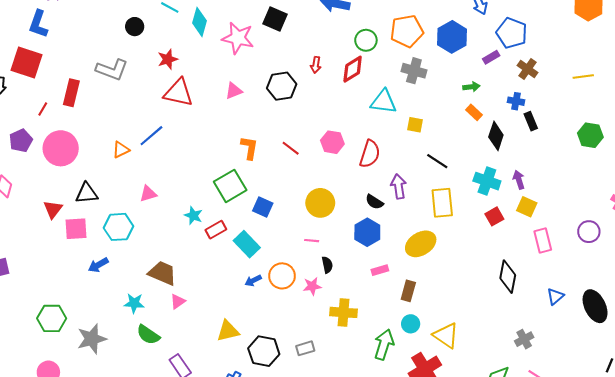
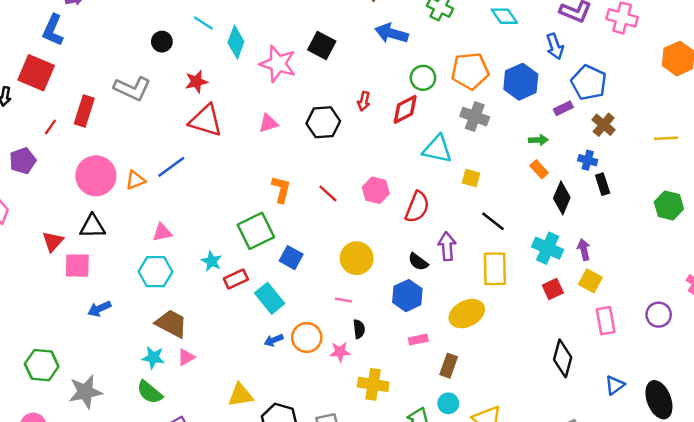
pink circle: (61, 148) -> (96, 176), moved
cyan hexagon: (119, 227) -> (156, 272), moved
cyan star: (134, 303) -> (153, 358), moved

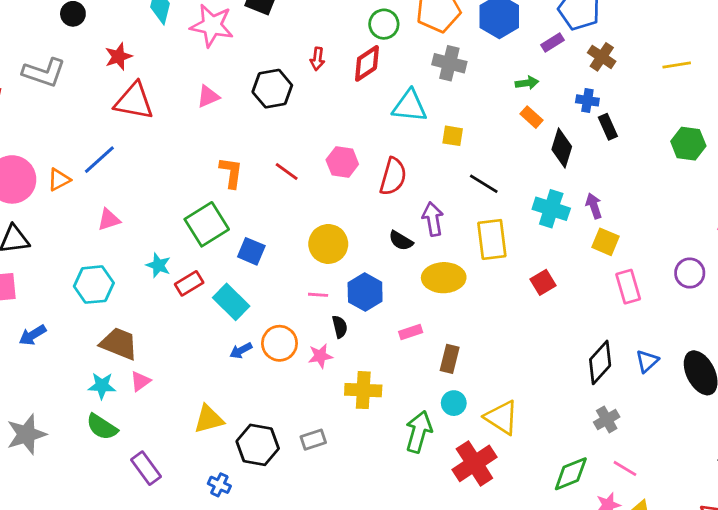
pink triangle: (162, 232) -> (109, 220), moved
red square: (553, 289) -> (543, 282), moved
blue hexagon: (407, 296) -> (365, 292), moved
yellow ellipse: (467, 314) -> (444, 278), moved, turned 32
black diamond: (563, 358) -> (600, 362), moved, turned 33

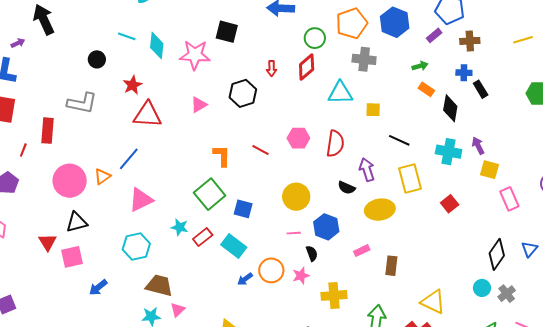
brown cross: (602, 57) -> (470, 41), turned -30
pink triangle: (109, 220) -> (141, 200), size x1.5
cyan circle: (454, 403) -> (482, 288), moved

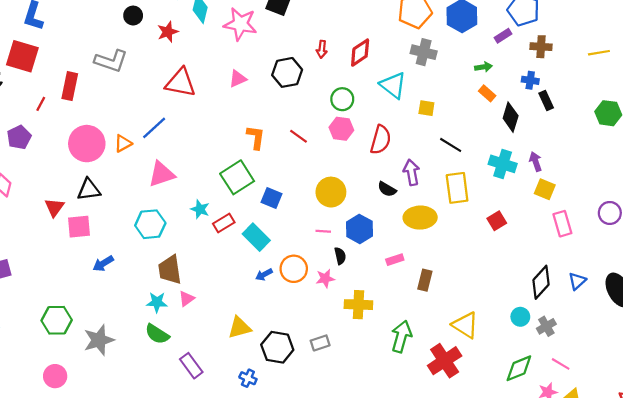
green circle: (315, 38) -> (342, 99), moved
red star: (133, 85) -> (168, 32), moved
cyan triangle: (340, 93) -> (393, 85), turned 32
brown trapezoid: (159, 285) -> (170, 270), turned -120

